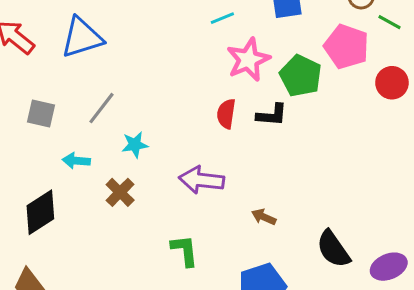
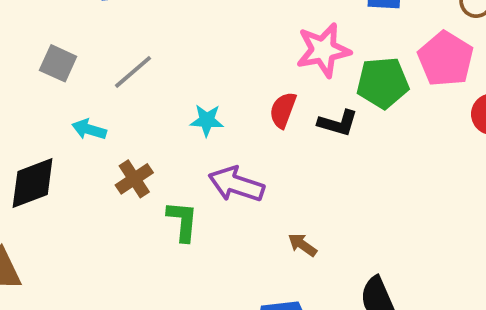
green pentagon: (301, 76) -> (383, 83), turned 30
cyan star: (135, 145) -> (207, 120), moved
green L-shape: (185, 250) -> (183, 221), moved

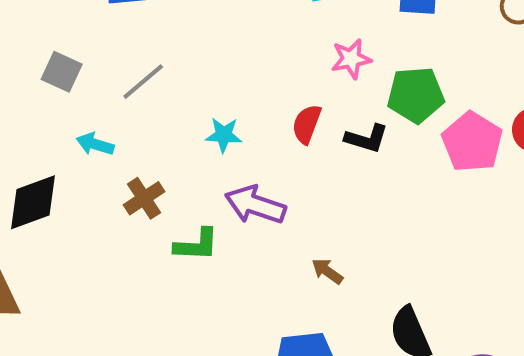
pink star: (323, 50) -> (351, 59), size x0.7
pink pentagon: (446, 59) -> (472, 142), moved
green L-shape: (183, 221) -> (196, 245), turned 87

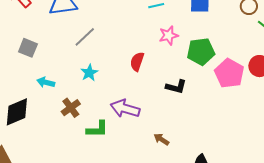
gray line: (143, 82) -> (85, 37), moved
red semicircle: (307, 124) -> (137, 62), moved
cyan star: (224, 135) -> (89, 73), moved, turned -30
black L-shape: (367, 139) -> (176, 87), moved

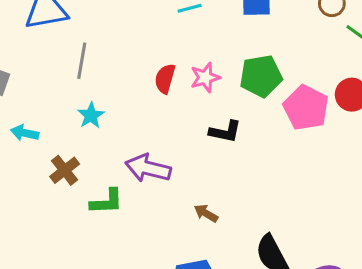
pink star: (169, 35) -> (205, 77), moved
gray line: (85, 37) -> (82, 61), turned -35
red semicircle: (137, 62) -> (165, 79), moved

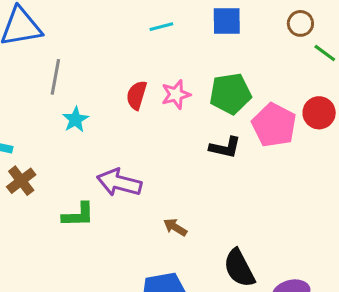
cyan star: (91, 115) -> (75, 120), moved
black L-shape: (225, 132) -> (225, 148), moved
brown cross: (65, 170) -> (21, 181), moved

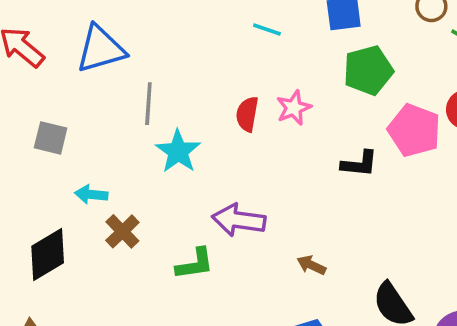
cyan line: (161, 27) -> (267, 29), turned 40
green pentagon: (230, 94) -> (368, 70), moved
cyan star: (75, 120) -> (178, 151), size x1.4

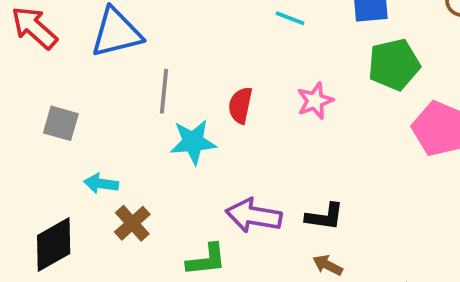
red semicircle: (247, 114) -> (240, 105), moved
cyan star: (178, 151) -> (193, 142), turned 30
black L-shape: (359, 164) -> (325, 217), moved

